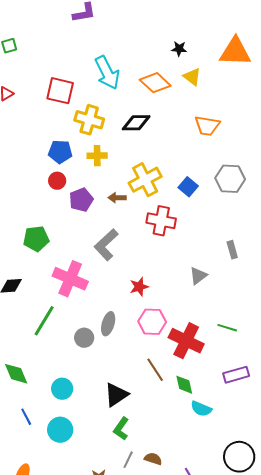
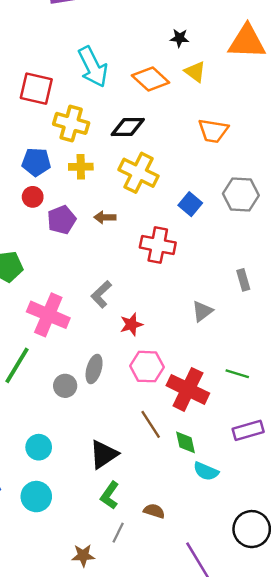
yellow cross: (145, 180) -> (139, 173), moved, turned -36
gray L-shape: (106, 245) -> (101, 294), moved, size x0.7
brown semicircle: (153, 459) -> (154, 511), moved

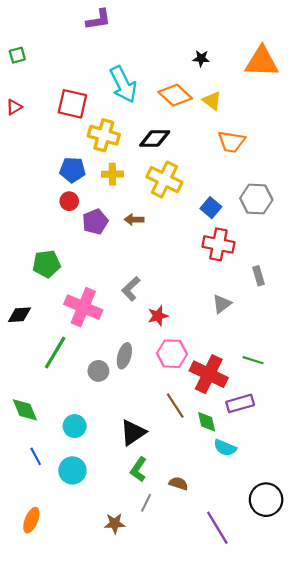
yellow triangle: (195, 72) -> (212, 101), moved
red cross: (158, 245) -> (218, 244), moved
purple rectangle: (248, 430) -> (240, 403), moved

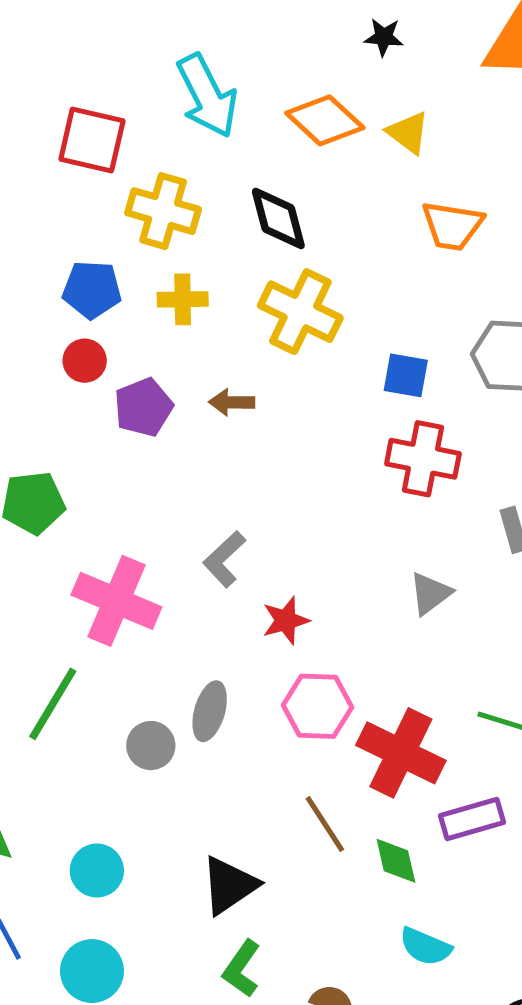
black diamond: (155, 138) -> (278, 218), turned 76
blue square: (211, 208) -> (406, 375), turned -30
cyan semicircle: (225, 448) -> (425, 947), moved

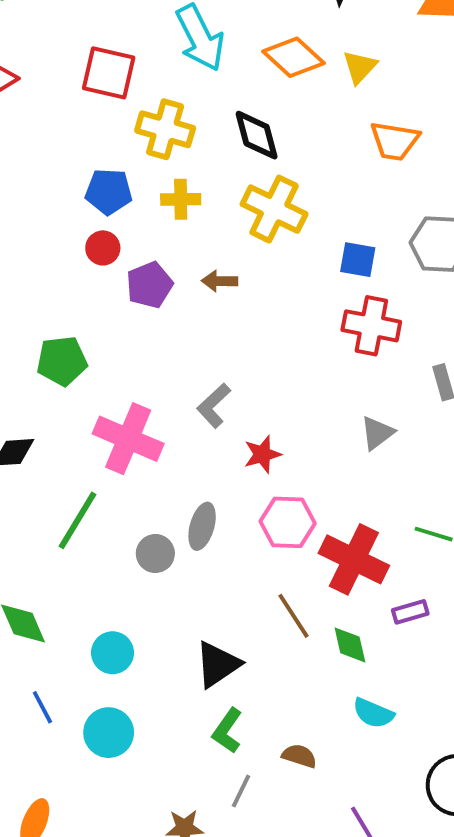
yellow triangle: (408, 133) -> (360, 67), turned 36
purple rectangle: (472, 819) -> (410, 612), size x0.7

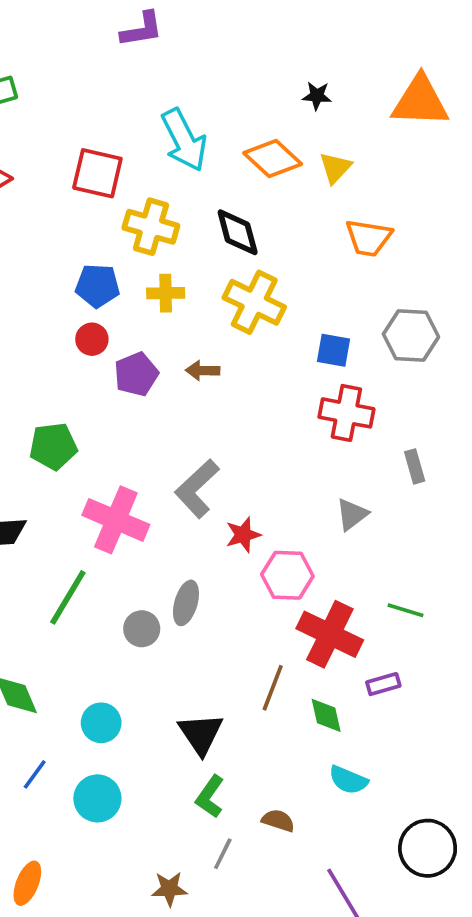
gray L-shape: (214, 406) -> (197, 489), size x1.4
pink hexagon: (288, 522) -> (287, 575), moved
brown line: (294, 616) -> (273, 688), turned 54
black triangle: (218, 664) -> (201, 734), turned -30
blue line: (42, 707) -> (35, 774), turned 64

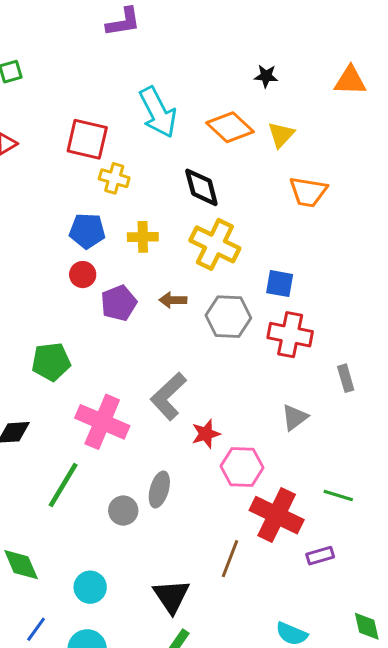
orange triangle: (420, 101) -> (350, 81), size x0.7
yellow cross: (151, 227) -> (114, 178), moved, size x0.7
gray hexagon: (411, 336) -> (228, 317), moved
green diamond: (326, 715) -> (367, 626), moved

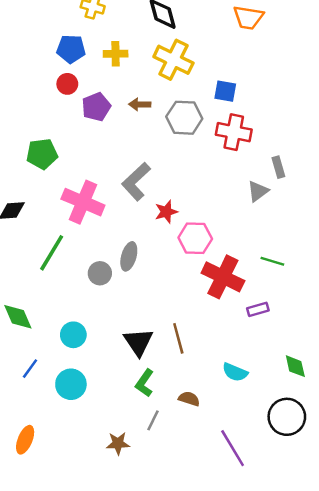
gray triangle: (295, 417) -> (258, 191), moved
brown line: (230, 559) -> (178, 338), moved, turned -36

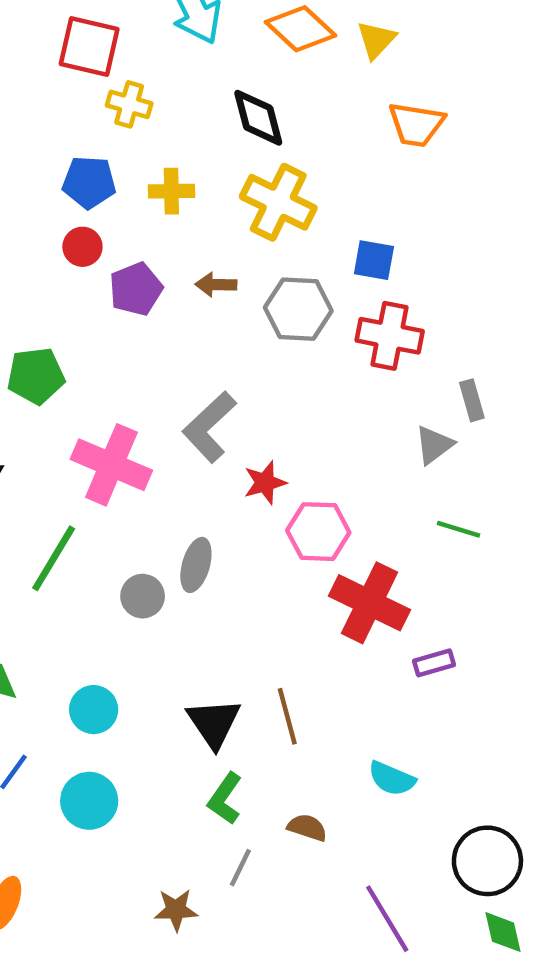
green line: (272, 261) -> (459, 529), moved
green diamond: (295, 366) -> (503, 932), moved

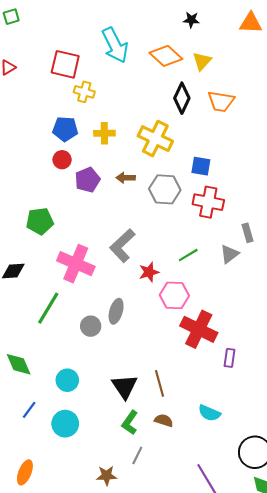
black diamond: (258, 118) -> (182, 98), moved, turned 40
green line: (459, 529) -> (188, 255), moved, turned -48
purple rectangle: (434, 663) -> (229, 358), turned -66
brown semicircle: (307, 827) -> (164, 420), moved

